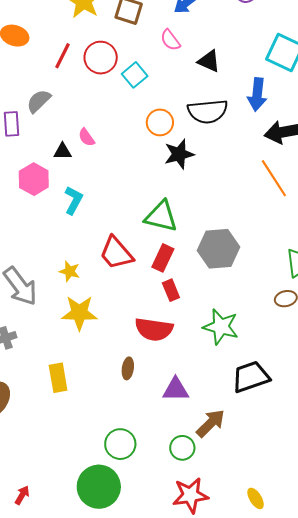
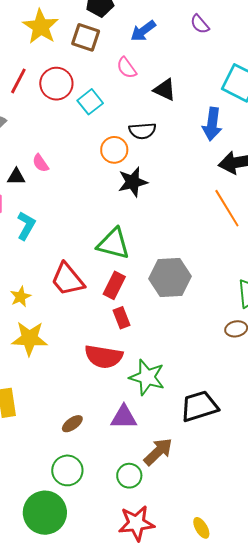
black semicircle: (208, 111) -> (142, 131), moved, size x0.7
yellow star: (70, 271) -> (21, 297), turned 30
green star: (221, 327) -> (147, 377), moved
brown ellipse: (128, 368) -> (72, 424), moved, turned 45

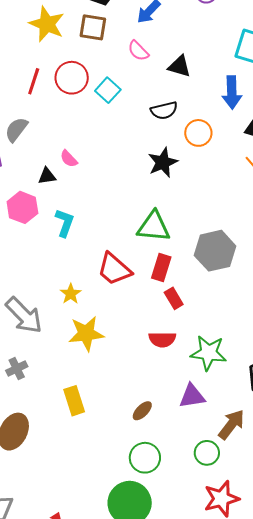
orange circle: (114, 150) -> (198, 133), moved
red semicircle: (104, 357) -> (162, 339), size x0.7

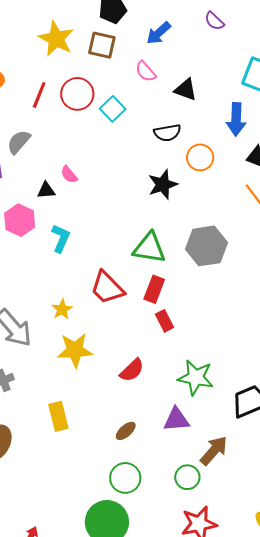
gray hexagon: (215, 251) -> (207, 246), moved
red semicircle: (162, 339) -> (132, 370), moved, turned -48

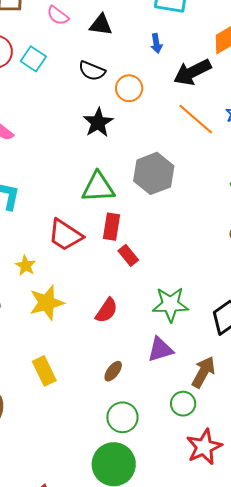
blue arrow: (236, 119) -> (156, 43), size x0.6
black semicircle: (167, 133) -> (92, 71), turned 44

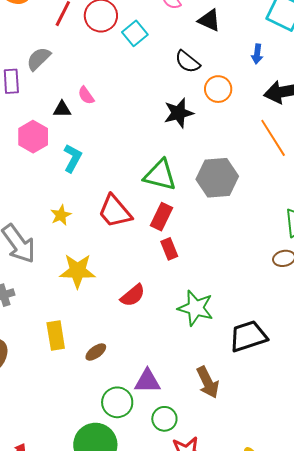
yellow star: (26, 266) -> (61, 215), moved
purple triangle: (160, 350) -> (147, 381), moved
brown ellipse: (113, 371) -> (96, 352), moved
brown arrow: (203, 372) -> (208, 382), turned 108
green circle: (183, 404) -> (164, 419), moved

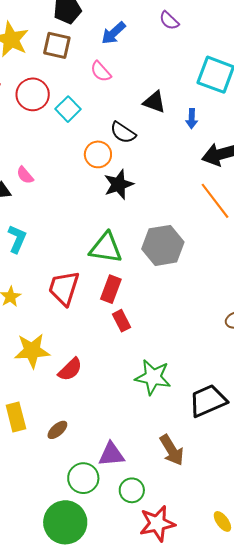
black triangle: (209, 20) -> (154, 102), moved
orange circle: (218, 89) -> (98, 154), moved
red trapezoid: (115, 211) -> (64, 288), turned 63
red semicircle: (133, 295) -> (70, 369), moved

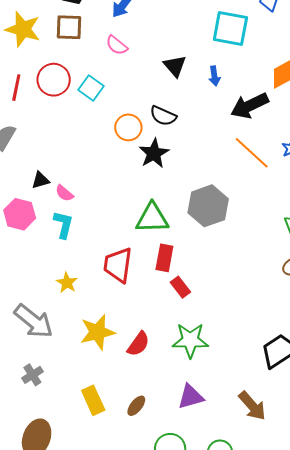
black triangle: (154, 102) -> (175, 66), turned 40
black semicircle: (123, 133) -> (163, 116), moved
pink semicircle: (25, 175) -> (64, 193), moved
green star: (153, 377) -> (190, 340), moved
purple triangle: (111, 454) -> (191, 397), moved

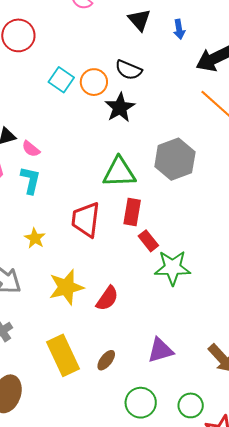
cyan square: (91, 88) -> (61, 80), moved
green star: (190, 340) -> (173, 268), moved
yellow rectangle: (93, 400) -> (63, 355), size x1.4

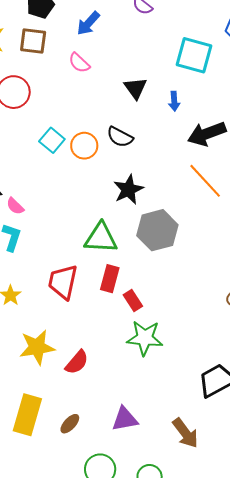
black star: (120, 108) -> (128, 190), moved
red rectangle: (148, 241) -> (133, 300), moved
yellow rectangle: (63, 355) -> (27, 415), turned 36

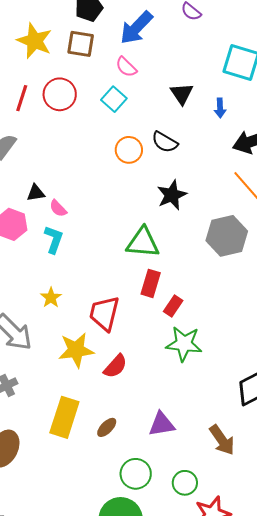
blue arrow: (88, 23) -> (136, 28), size x1.4
cyan square: (52, 140) -> (114, 99), moved
gray hexagon: (157, 230) -> (227, 236), moved
red trapezoid: (63, 282) -> (104, 313), moved
red rectangle: (133, 300) -> (173, 306), turned 65

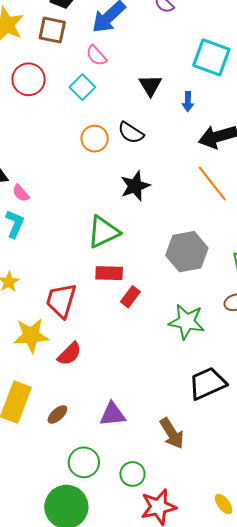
gray hexagon: (227, 236) -> (187, 252), moved
green triangle: (143, 243) -> (104, 232), turned -33
red rectangle: (151, 283) -> (109, 273), turned 72
green star: (184, 344) -> (187, 322), moved

